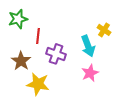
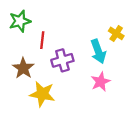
purple cross: (56, 54) -> (62, 60), turned -36

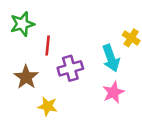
yellow star: (42, 94) -> (48, 106), size x0.7

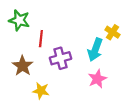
green star: (22, 24) -> (19, 20), turned 30
cyan arrow: (111, 58) -> (95, 50), turned 40

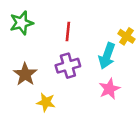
green star: (19, 20) -> (21, 23), turned -30
red line: (41, 39) -> (68, 31), moved

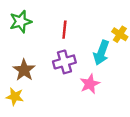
pink star: (109, 89) -> (90, 84), moved
yellow star: (46, 102) -> (15, 97), moved

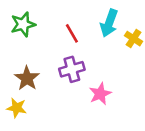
red line: (64, 30) -> (72, 33), turned -36
cyan arrow: (101, 53) -> (109, 23), moved

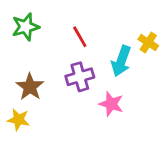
cyan arrow: (109, 23) -> (121, 61), moved
pink star: (100, 94) -> (111, 104), turned -30

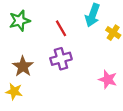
cyan arrow: (121, 61) -> (93, 15), moved
pink star: (111, 104) -> (108, 79), moved

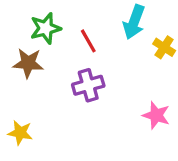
green star: (20, 21) -> (46, 28), moved
brown star: (23, 66) -> (28, 63), moved, turned -30

